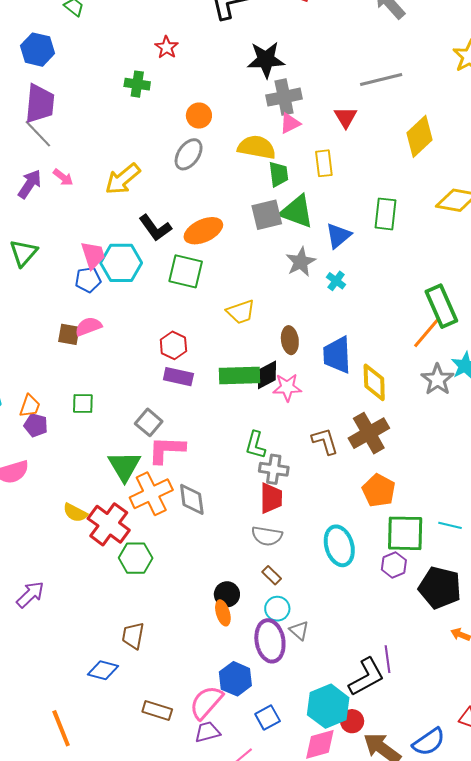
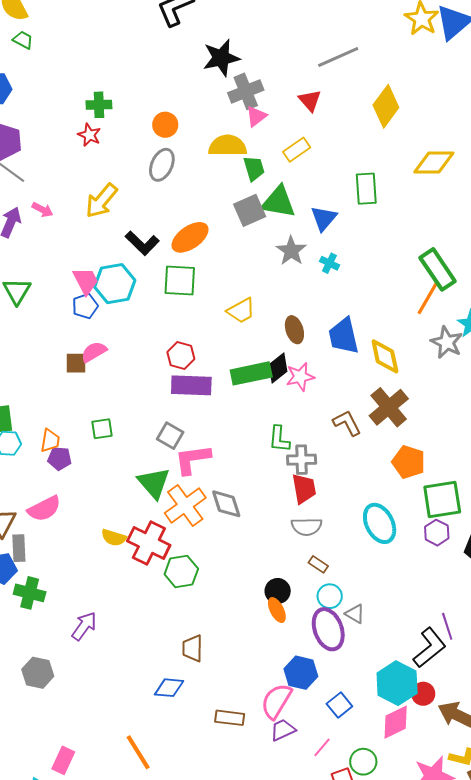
red star: (167, 47) -> (89, 135), moved
yellow rectangle: (324, 163) -> (297, 150), turned 72
purple rectangle: (178, 377) -> (191, 385), size x1.4

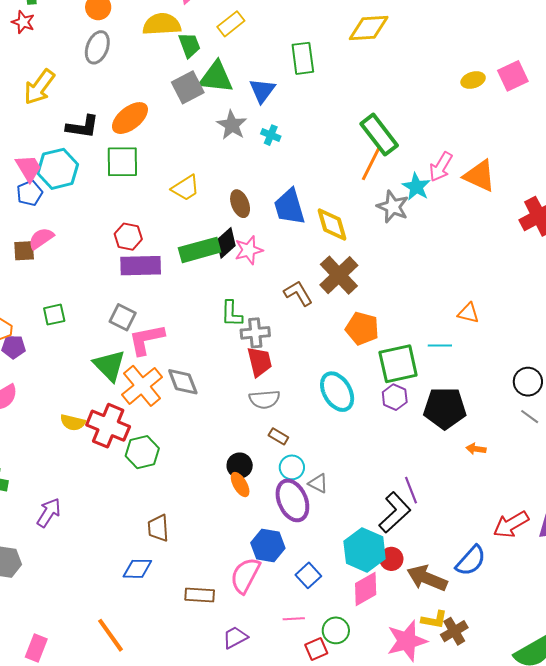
black L-shape: (142, 243) -> (83, 127), turned -32
purple trapezoid: (283, 730) -> (235, 637), moved
pink line: (322, 747) -> (294, 619), turned 50

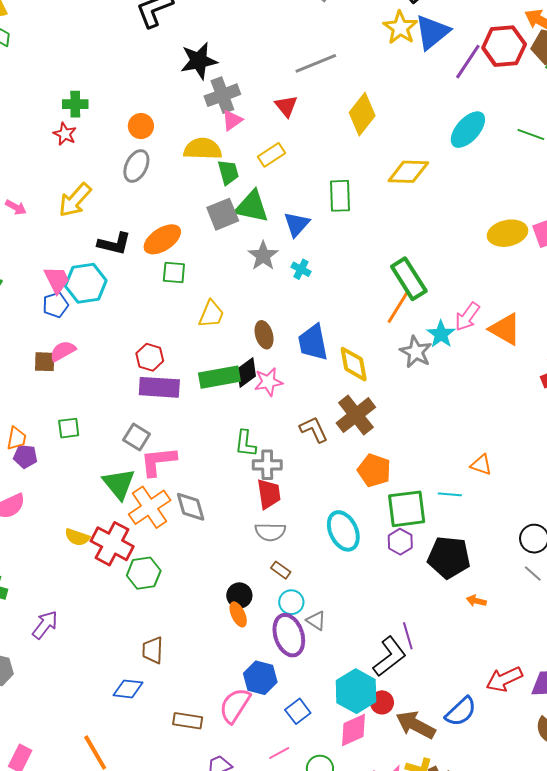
yellow ellipse: (473, 80) -> (507, 233), size x1.6
green square: (122, 162) -> (174, 273), moved, size x0.7
yellow trapezoid: (186, 188) -> (211, 314), turned -40
pink line: (294, 619) -> (279, 753), turned -30

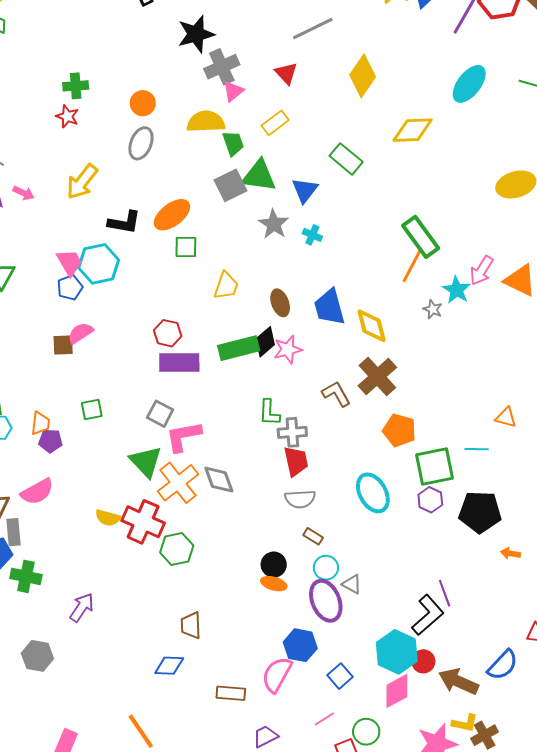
green rectangle: (340, 196) -> (346, 159), turned -44
gray star: (416, 352) -> (433, 309), size x0.6
orange ellipse: (238, 614) -> (274, 584), turned -45

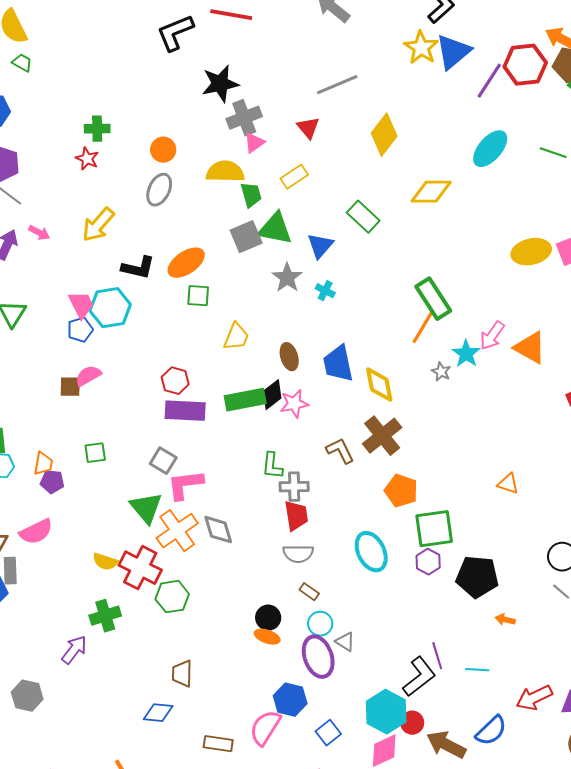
cyan line: (477, 449) -> (477, 670), moved
green cross: (26, 576) -> (105, 616), moved, turned -32

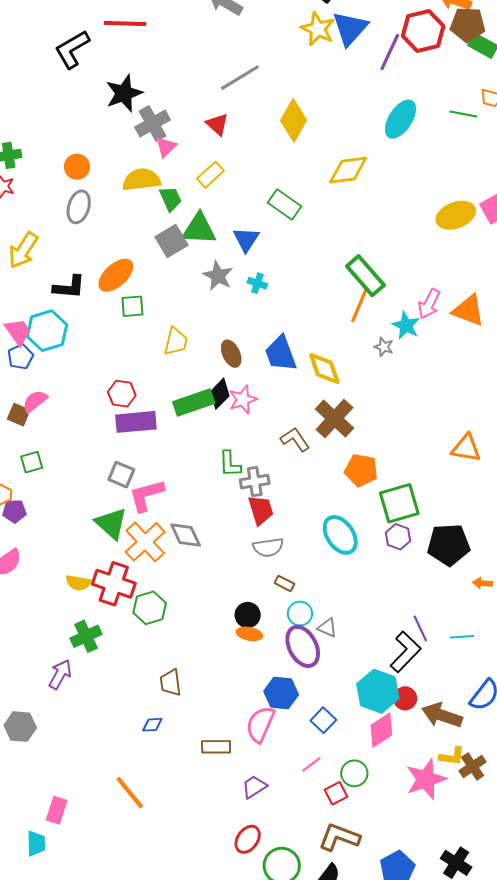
brown square: (70, 387) -> (19, 415), turned 30
green square: (95, 453) -> (32, 462), moved
orange triangle: (508, 484) -> (466, 448), size x1.4
blue diamond: (158, 713) -> (152, 725), size x0.7

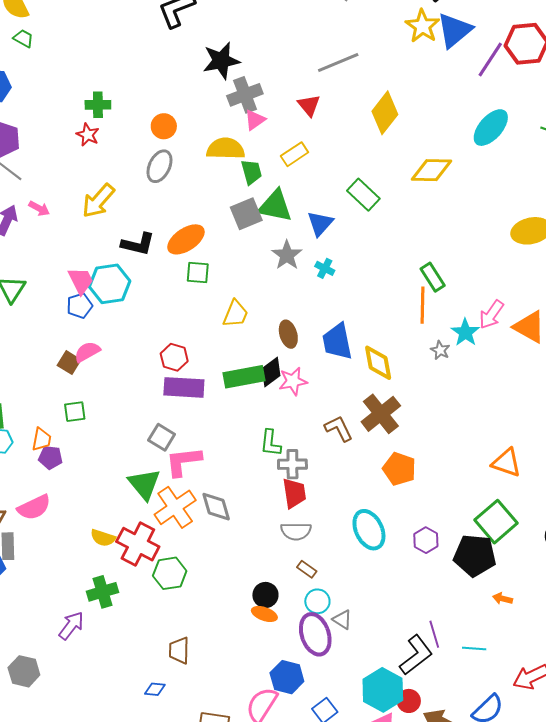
green rectangle: (365, 276) -> (433, 277), size x0.7
orange line: (360, 305) -> (423, 305), turned -30
green square: (399, 503) -> (496, 522), moved, turned -33

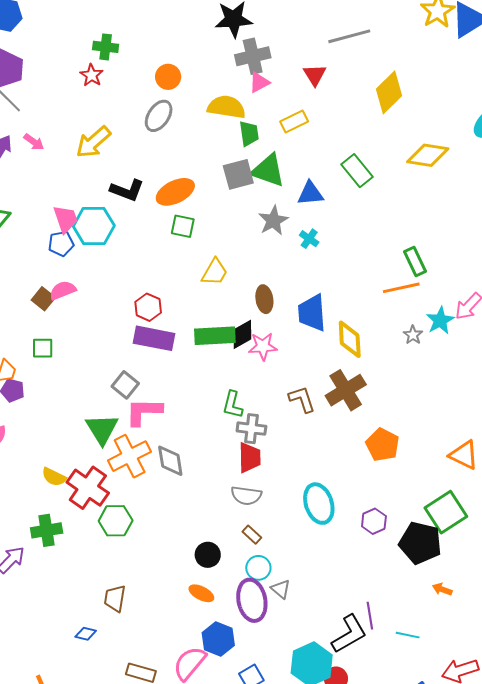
blue triangle: (320, 223) -> (310, 193), turned 36
orange line: (423, 305) -> (401, 288), turned 69
orange pentagon: (399, 469) -> (383, 445), moved
orange ellipse: (264, 614) -> (201, 593), moved

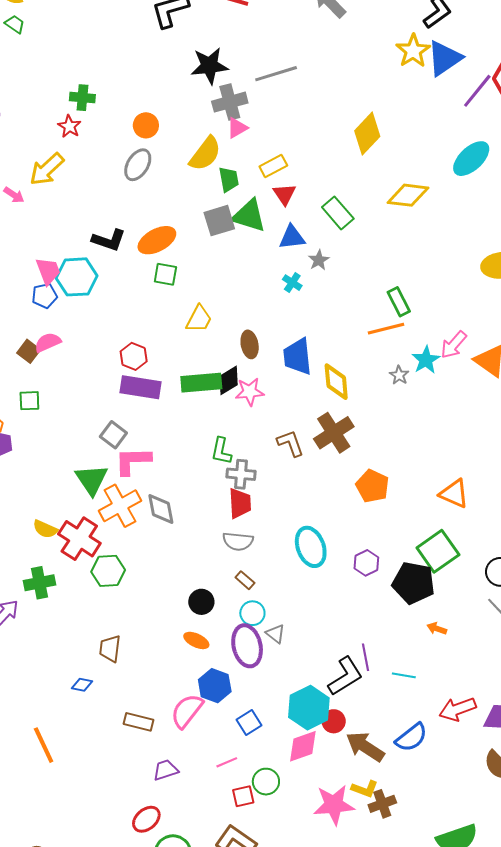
gray line: (349, 36) -> (276, 74), moved
red triangle: (315, 75) -> (284, 194), moved
yellow semicircle: (226, 107) -> (205, 154), turned 120
yellow arrow: (93, 142) -> (47, 169), moved
gray star: (273, 221) -> (319, 260), moved, size x0.7

